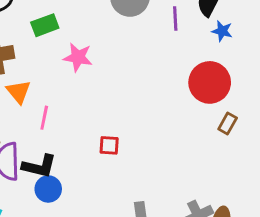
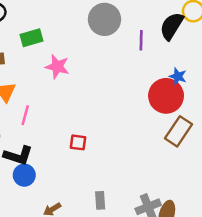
blue star: (222, 31) -> (178, 76), moved
brown rectangle: (228, 124) -> (179, 131), size x1.6

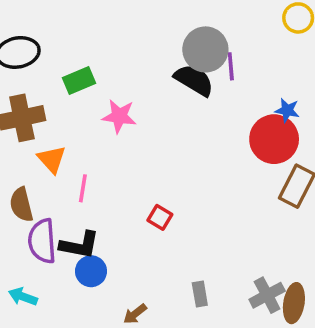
gray circle: (104, 19) -> (205, 49), moved
black semicircle: (172, 26) -> (194, 80), moved, turned 96
red square: (78, 142) -> (160, 217), turned 30

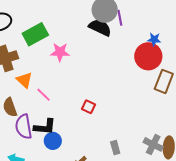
green rectangle: (79, 80) -> (35, 34), size x1.4
pink line: (83, 188) -> (44, 95), turned -49
gray cross: (267, 295) -> (153, 144), turned -30

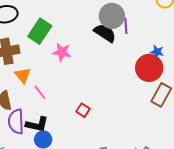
green rectangle: (35, 34) -> (40, 31), turned -35

